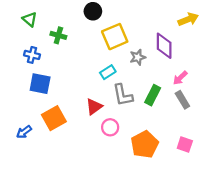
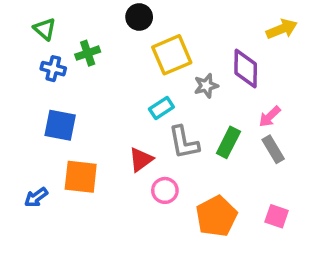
green cross: (58, 35) -> (88, 53), turned -35
blue cross: (32, 55) -> (53, 69), moved
orange square: (54, 118) -> (81, 177), turned 35

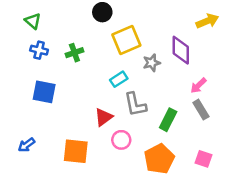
green cross: (88, 53) -> (74, 53), moved
green rectangle: (228, 142) -> (168, 120), moved
orange square: (81, 177) -> (76, 151), moved

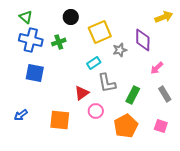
black circle: (102, 12) -> (71, 17), moved
blue cross: (39, 50) -> (31, 40), size x1.6
gray rectangle: (201, 110) -> (165, 94), moved

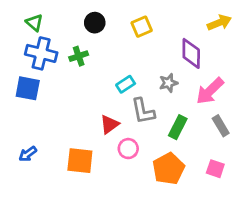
yellow square: (100, 32) -> (142, 27), moved, size x0.7
gray star: (120, 50) -> (168, 83), moved
pink arrow: (157, 68) -> (210, 91), size x1.6
blue square: (35, 73) -> (28, 88), moved

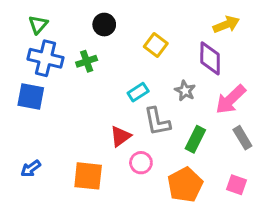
green triangle: (34, 23) -> (38, 25), turned 30
yellow arrow: (219, 23) -> (226, 25), moved
yellow square: (142, 27) -> (156, 45), moved, turned -30
gray star: (168, 83) -> (185, 91), turned -30

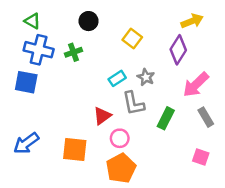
green triangle: (38, 25) -> (32, 21), turned -42
purple diamond: (210, 58) -> (178, 50), turned 32
gray star: (185, 91) -> (146, 77), moved
blue arrow: (31, 169) -> (26, 143), size x1.5
orange pentagon: (185, 185) -> (121, 168), moved

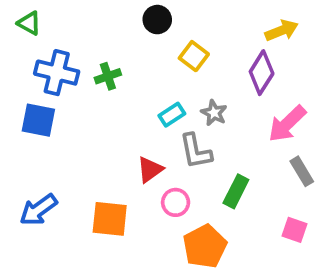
green triangle: (32, 21) -> (29, 23), moved
black circle: (89, 21) -> (157, 20), moved
green rectangle: (166, 118) -> (236, 191), moved
orange pentagon: (121, 168) -> (205, 246), moved

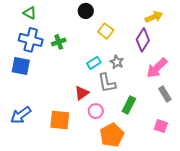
green triangle: (29, 23) -> (30, 13), moved

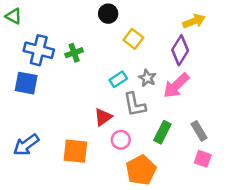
green triangle: (30, 13) -> (13, 16), moved
pink arrow: (157, 68) -> (176, 86), moved
gray rectangle: (165, 94) -> (199, 131), moved

